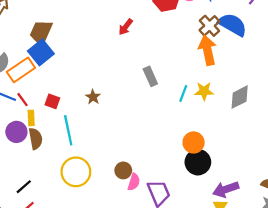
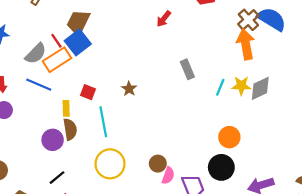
gray diamond: (240, 97) -> (260, 88), moved
red line: (22, 100) -> (56, 41), moved
purple circle: (16, 132) -> (53, 140), moved
black circle: (198, 162) -> (221, 167), moved

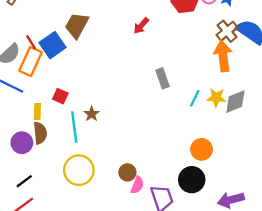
brown trapezoid: (78, 22) -> (77, 25), moved
orange rectangle: (57, 60) -> (31, 61), turned -36
brown star: (129, 89) -> (92, 114), moved

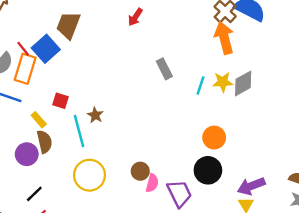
yellow rectangle: (37, 111) -> (39, 120), turned -35

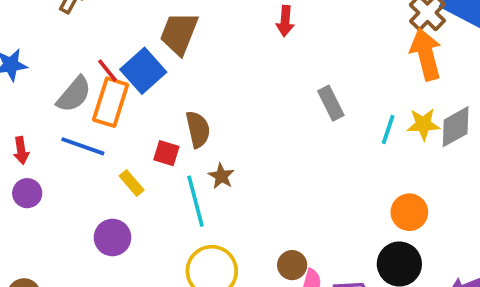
red arrow: (135, 17) -> (285, 21), turned -30
brown semicircle: (44, 142) -> (198, 129), moved

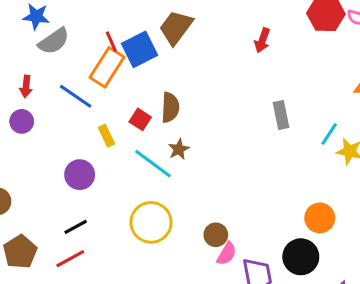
gray semicircle: (74, 94) -> (54, 41), moved
cyan line: (388, 130) -> (329, 134), moved
cyan line: (196, 201) -> (153, 164), turned -54

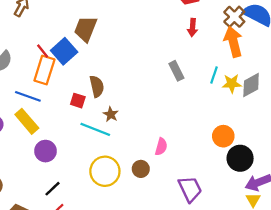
red arrow: (262, 40) -> (193, 28), moved
yellow rectangle: (106, 136) -> (27, 121), moved, size x1.6
brown circle: (216, 235) -> (141, 169), moved
pink semicircle: (227, 254) -> (161, 147), moved
black circle: (301, 257) -> (240, 158), moved

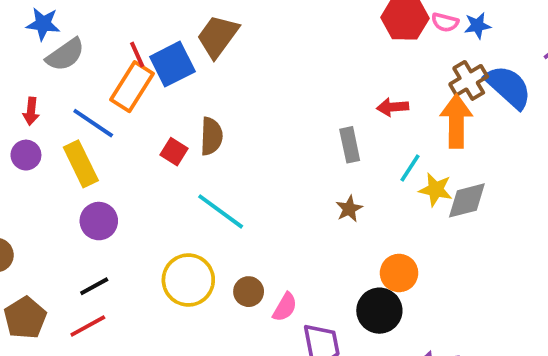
red arrow: (193, 28) -> (393, 107), moved, turned 66
brown star: (111, 114) -> (349, 209), moved
cyan line: (95, 129) -> (221, 211), moved
pink semicircle: (161, 147) -> (285, 307), moved
black circle: (240, 158) -> (379, 311), moved

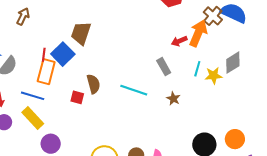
red line: (137, 54) -> (44, 55), turned 48
orange arrow: (456, 121) -> (198, 33), moved, turned 40
gray diamond: (467, 200) -> (233, 63), moved
cyan line: (221, 211) -> (134, 90), moved
orange circle: (399, 273) -> (235, 139), moved

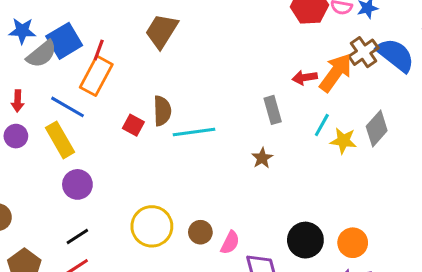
blue square: (63, 54) -> (64, 41), moved
gray diamond: (233, 63) -> (377, 128), turned -30
cyan line: (134, 90) -> (194, 132), moved, turned -40
brown star: (173, 99) -> (262, 158), moved

